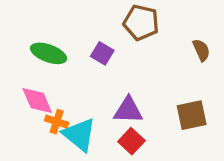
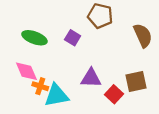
brown semicircle: (201, 50) -> (143, 35), size x1.5
cyan triangle: (79, 135) -> (56, 95), turned -50
red square: (131, 141) -> (114, 94), moved

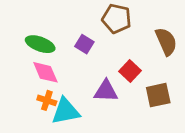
pink diamond: (26, 71) -> (45, 72), moved
red square: (114, 94) -> (130, 71), moved

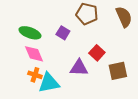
brown semicircle: (166, 41) -> (124, 17), moved

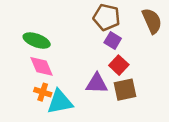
purple square: (63, 33) -> (113, 41), moved
brown square: (118, 71) -> (125, 90), moved

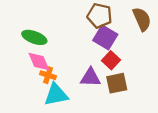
purple square: (113, 41) -> (105, 37), size x1.5
orange cross: (43, 92) -> (48, 75), moved

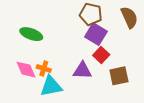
pink diamond: (39, 61) -> (26, 70), moved
brown square: (117, 83) -> (119, 76), moved

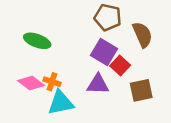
brown semicircle: (129, 17) -> (142, 35), moved
purple square: (96, 34) -> (104, 52), moved
pink diamond: (26, 70) -> (31, 83), turned -30

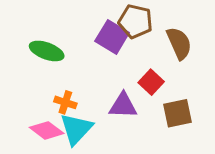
purple square: (104, 52) -> (112, 37), moved
pink diamond: (31, 83) -> (47, 130), moved
cyan triangle: (61, 103) -> (76, 129), turned -36

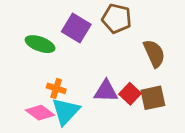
purple square: (112, 37) -> (76, 28), moved
brown semicircle: (179, 43) -> (154, 53), moved
red square: (151, 82) -> (130, 94), moved

